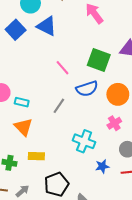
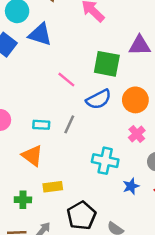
cyan rectangle: (22, 102) -> (41, 125), moved

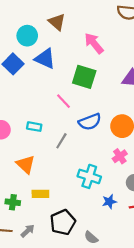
green square: (107, 64) -> (84, 77), moved
cyan rectangle: (41, 125) -> (34, 127), moved

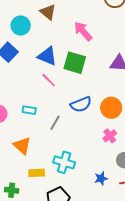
blue triangle: (45, 59) -> (47, 56), moved
pink line: (63, 101) -> (49, 80), moved
cyan cross: (89, 176) -> (64, 162), moved
green cross: (13, 202) -> (12, 190), moved

